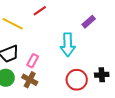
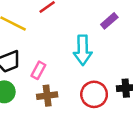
brown cross: (30, 80) -> (47, 96), moved, turned -35

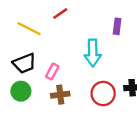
purple rectangle: (109, 21) -> (117, 26), turned -42

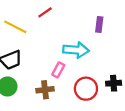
cyan arrow: (93, 53) -> (76, 50), turned -85
pink rectangle: (52, 71) -> (58, 70), moved

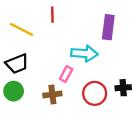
red line: (45, 12) -> (52, 15), turned -56
purple rectangle: (99, 25) -> (108, 27), size x1.5

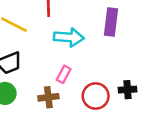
cyan arrow: (84, 53) -> (69, 37), moved

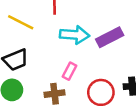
purple rectangle: (111, 22) -> (110, 37), moved, turned 56

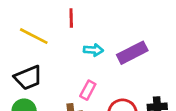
cyan arrow: (75, 35) -> (93, 50), size x0.6

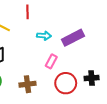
pink rectangle: (88, 90) -> (51, 61), moved

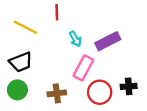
cyan arrow: (44, 36) -> (75, 39), turned 56
pink rectangle: (51, 61) -> (83, 68), size x1.5

